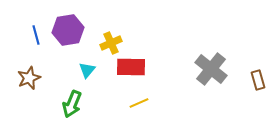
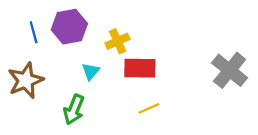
brown star: (29, 78) -> (26, 80), size x1.4

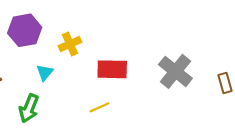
red rectangle: (140, 68) -> (112, 69), moved

